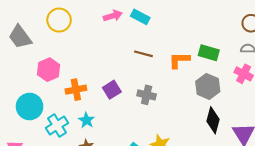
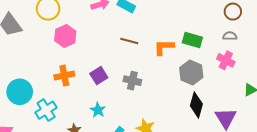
pink hexagon: (49, 70) -> (65, 36), moved
cyan star: (86, 120) -> (98, 110), moved

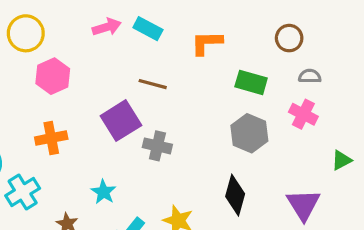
brown circle: (233, 12) -> (289, 38), moved
orange L-shape: (164, 47) -> (207, 43), moved
purple square: (99, 76) -> (121, 121), moved, size x1.4
black diamond: (196, 105) -> (235, 195), moved

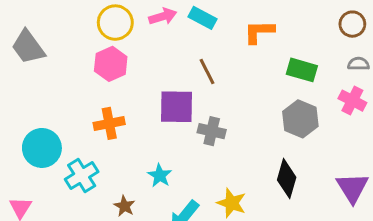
yellow circle: (26, 33) -> (115, 23), moved
brown circle: (289, 38) -> (352, 24), moved
brown line: (153, 84) -> (207, 71), turned 48
purple square: (121, 121) -> (176, 107), turned 33

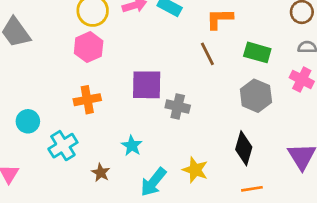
brown line: (207, 71) -> (207, 54), moved
cyan circle: (42, 148) -> (28, 121), size x0.7

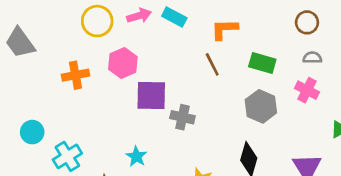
pink hexagon: (89, 47) -> (123, 63), moved
orange cross: (87, 100) -> (75, 75), moved

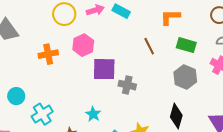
orange L-shape: (224, 29) -> (170, 17), moved

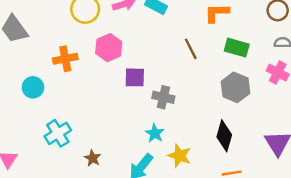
purple square: (104, 69) -> (135, 77), size x0.7
cyan circle: (16, 96) -> (33, 87), moved
cyan star: (93, 114) -> (155, 133), moved

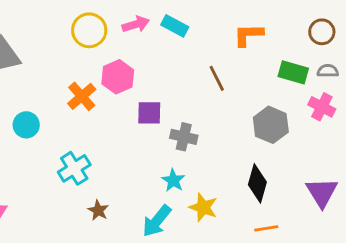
green rectangle: (237, 48) -> (293, 72), moved
orange cross: (65, 59) -> (82, 96), moved, turned -30
cyan cross: (58, 133) -> (74, 168), moved

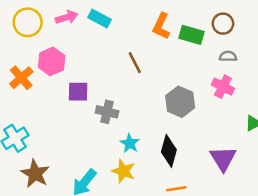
orange L-shape: (248, 35) -> (161, 26), turned -64
green rectangle: (293, 72) -> (191, 35), moved
cyan star: (173, 180) -> (130, 143), moved
brown star: (98, 210) -> (35, 174), size x1.6

